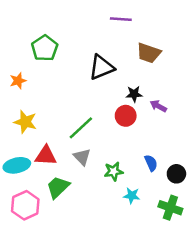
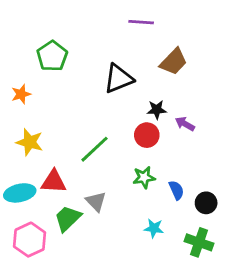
brown trapezoid: (149, 53) -> (174, 62), turned -65
gray triangle: (82, 157) -> (96, 201), moved
green star: (114, 171) -> (144, 177), moved

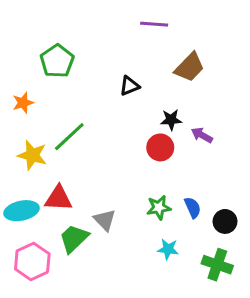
black triangle: (119, 79) -> (129, 86), size x0.6
green line: (95, 149) -> (69, 137), moved
green star: (144, 177) -> (159, 208), moved

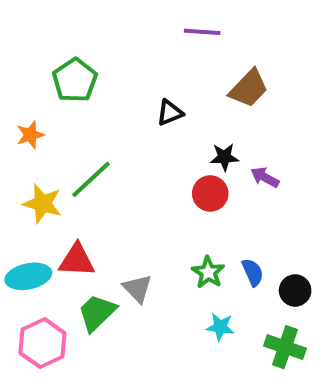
green star: (159, 208) -> (208, 272), turned -30

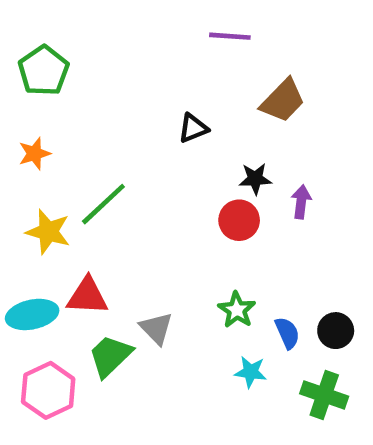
green pentagon: (75, 80) -> (44, 71), moved
purple arrow: (265, 177) -> (301, 202), turned 68
blue semicircle: (253, 272) -> (287, 333), moved

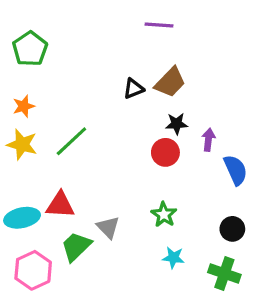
brown trapezoid: (283, 101) -> (170, 82), moved
yellow star: (48, 232) -> (22, 144), moved
blue semicircle: (287, 333) -> (236, 170), moved, size x1.4

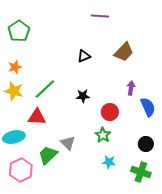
brown trapezoid: (170, 82) -> (124, 52), moved
black star: (177, 124) -> (83, 96), moved
red circle: (165, 152) -> (110, 112), moved
red triangle: (60, 205) -> (37, 117), moved

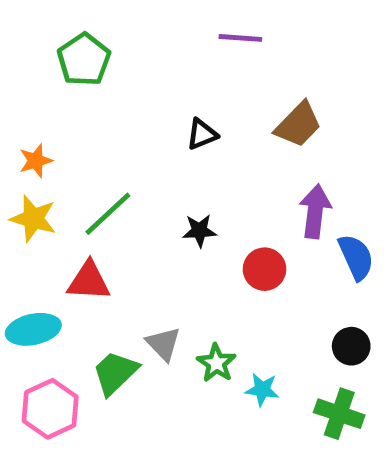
green pentagon: (19, 31) -> (84, 60), moved
purple arrow: (131, 88) -> (315, 211), size x1.5
green star: (103, 135) -> (216, 363), moved

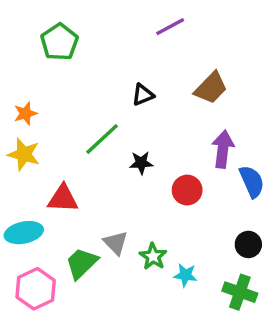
purple line: (240, 38) -> (170, 27), turned -32
green line: (108, 214) -> (102, 139), moved

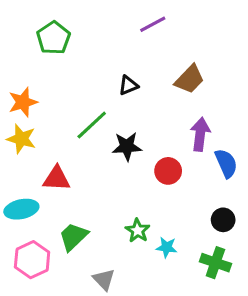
orange star: (25, 113) -> (23, 102), size x1.4
black star: (141, 163) -> (127, 146), size x1.4
gray triangle: (116, 243) -> (104, 279), moved

